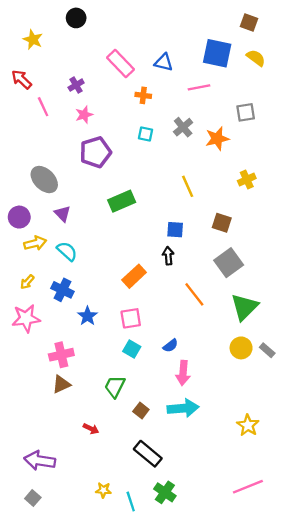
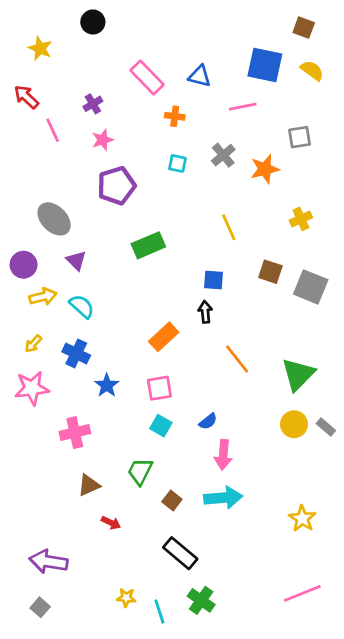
gray square: (229, 263) -> (311, 287), moved, turned -32
brown triangle: (61, 384) -> (89, 485), moved

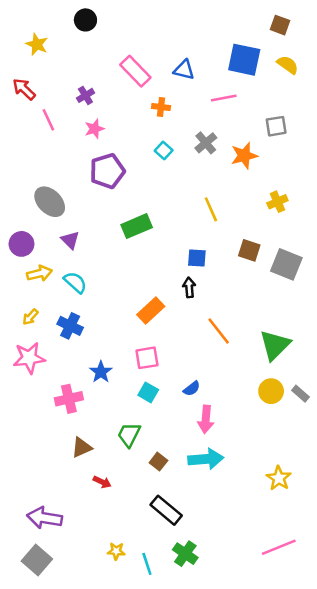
cyan square: (177, 163) -> (164, 151), turned 30
blue star: (107, 385) -> (101, 372), moved
gray square: (40, 607) -> (37, 560), size x1.6

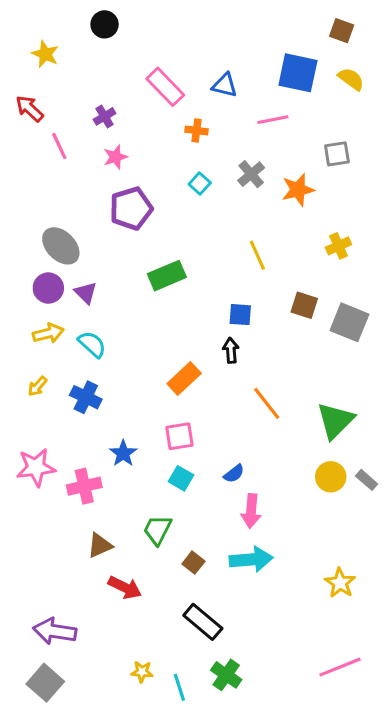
purple circle: (21, 244) -> (48, 288), moved
pink star: (29, 358) -> (36, 467), moved
red arrow: (102, 482) -> (125, 588), size x1.5

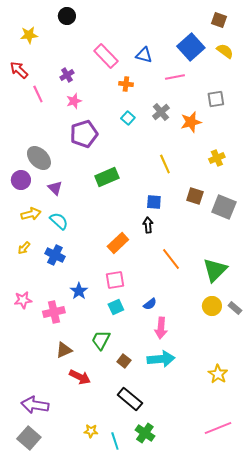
yellow star: (45, 54) -> (29, 35), turned -30
blue square: (298, 73) -> (191, 47), turned 36
purple circle: (48, 288) -> (21, 180), moved
pink star: (36, 467) -> (23, 300), size x0.7
cyan square: (181, 478) -> (116, 307), turned 35

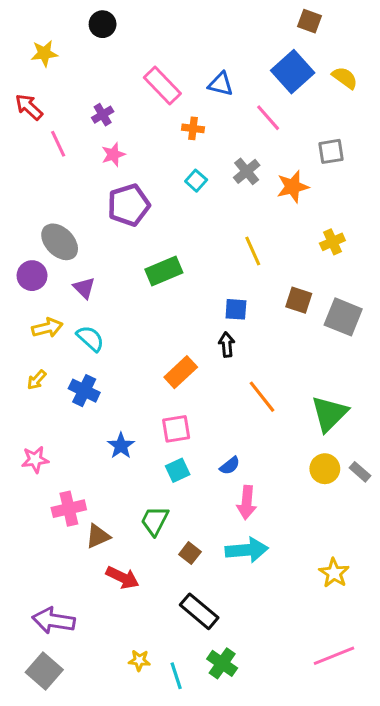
brown square: (219, 20) -> (309, 21), moved
pink line: (175, 77) -> (268, 118), turned 60
pink cross: (54, 312) -> (69, 509), moved

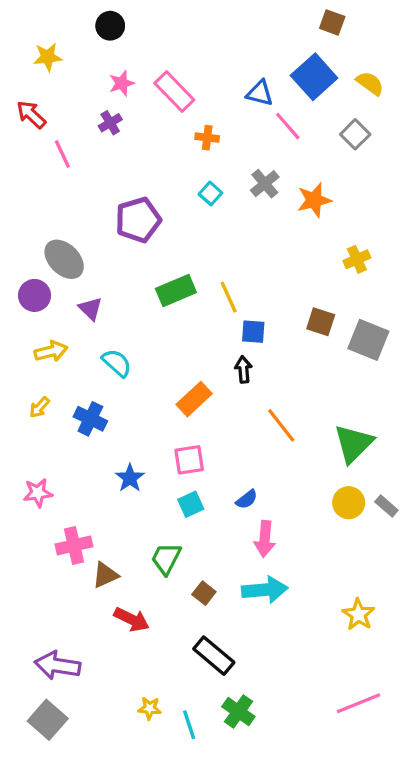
blue triangle: (221, 84) -> (260, 93), moved
gray square: (331, 151) -> (355, 134), moved, turned -36
pink star: (113, 154) -> (122, 83), moved
yellow line: (253, 251) -> (229, 297), moved
cyan semicircle: (90, 338) -> (117, 363), moved

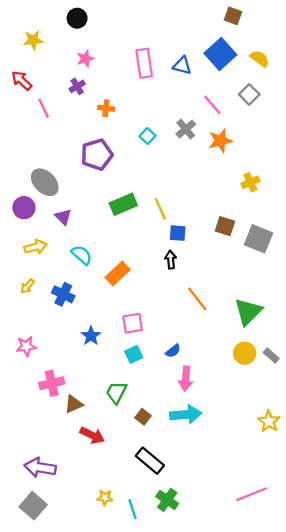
pink rectangle: (174, 92) -> (144, 63), moved, turned 36
pink line: (288, 126) -> (212, 105), moved
orange cross: (207, 138) -> (106, 108), moved
orange rectangle: (194, 399) -> (118, 274), moved
yellow star: (359, 615) -> (269, 421), moved

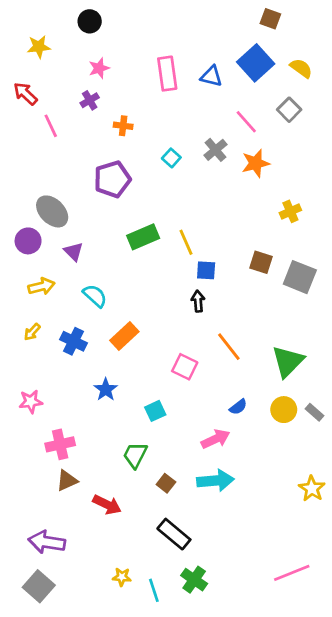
orange rectangle: (118, 274) -> (124, 336), moved
pink square: (133, 323) -> (185, 367), moved, turned 35
blue semicircle: (173, 351) -> (238, 407), moved
pink arrow: (186, 379) -> (215, 439), turned -120
brown triangle: (74, 404) -> (67, 481), moved

